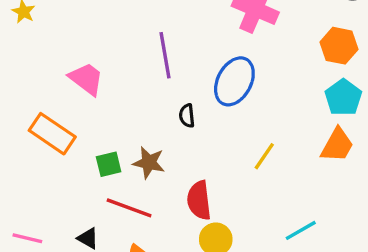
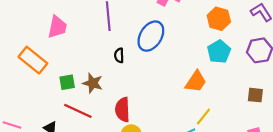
pink trapezoid: (86, 79) -> (57, 27), turned 60
orange trapezoid: (337, 145) -> (196, 82), moved
yellow line: (264, 156) -> (203, 117), moved

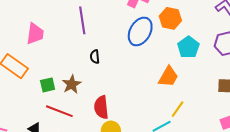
orange hexagon: (219, 19) -> (170, 18), moved
blue ellipse: (151, 36) -> (140, 31), moved
brown star: (93, 83) -> (72, 84), turned 30

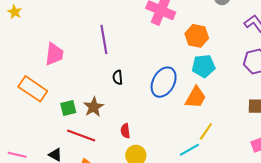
blue ellipse: (140, 31) -> (164, 82), moved
cyan pentagon: (188, 47) -> (204, 66), moved, turned 30
red semicircle: (101, 107) -> (125, 131), size x0.6

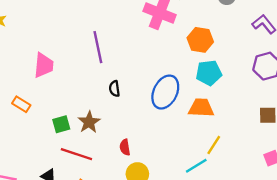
orange rectangle: (33, 89) -> (21, 104), size x0.6
orange trapezoid: (196, 97) -> (201, 108), turned -115

